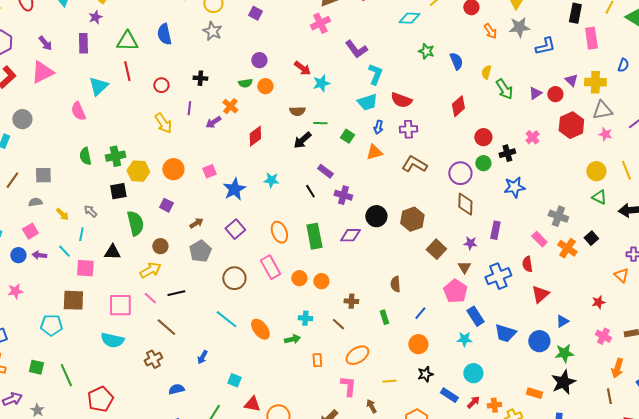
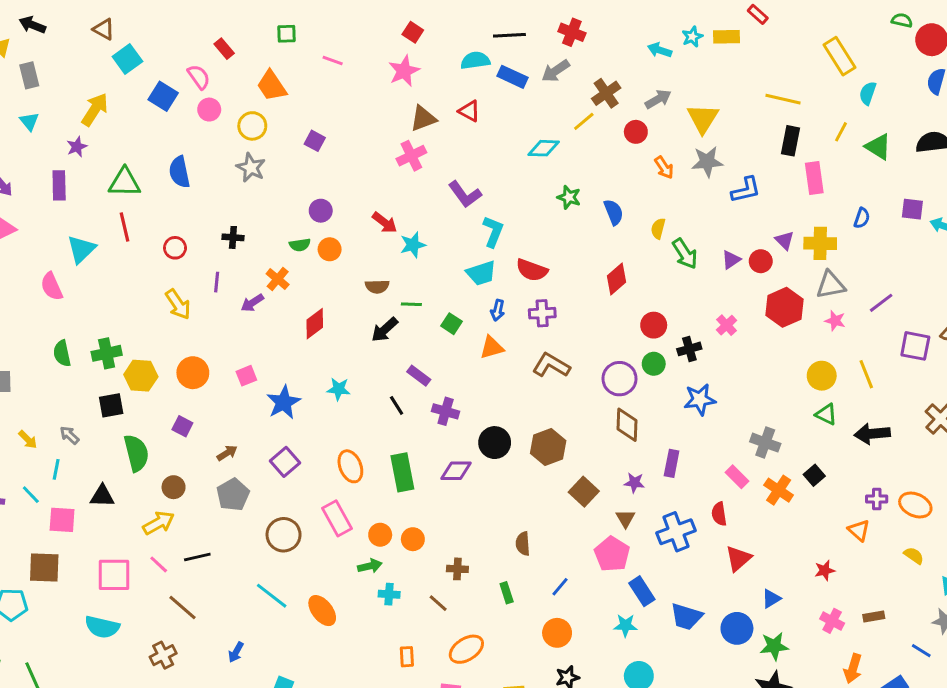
green arrow: (292, 339) -> (370, 566), moved

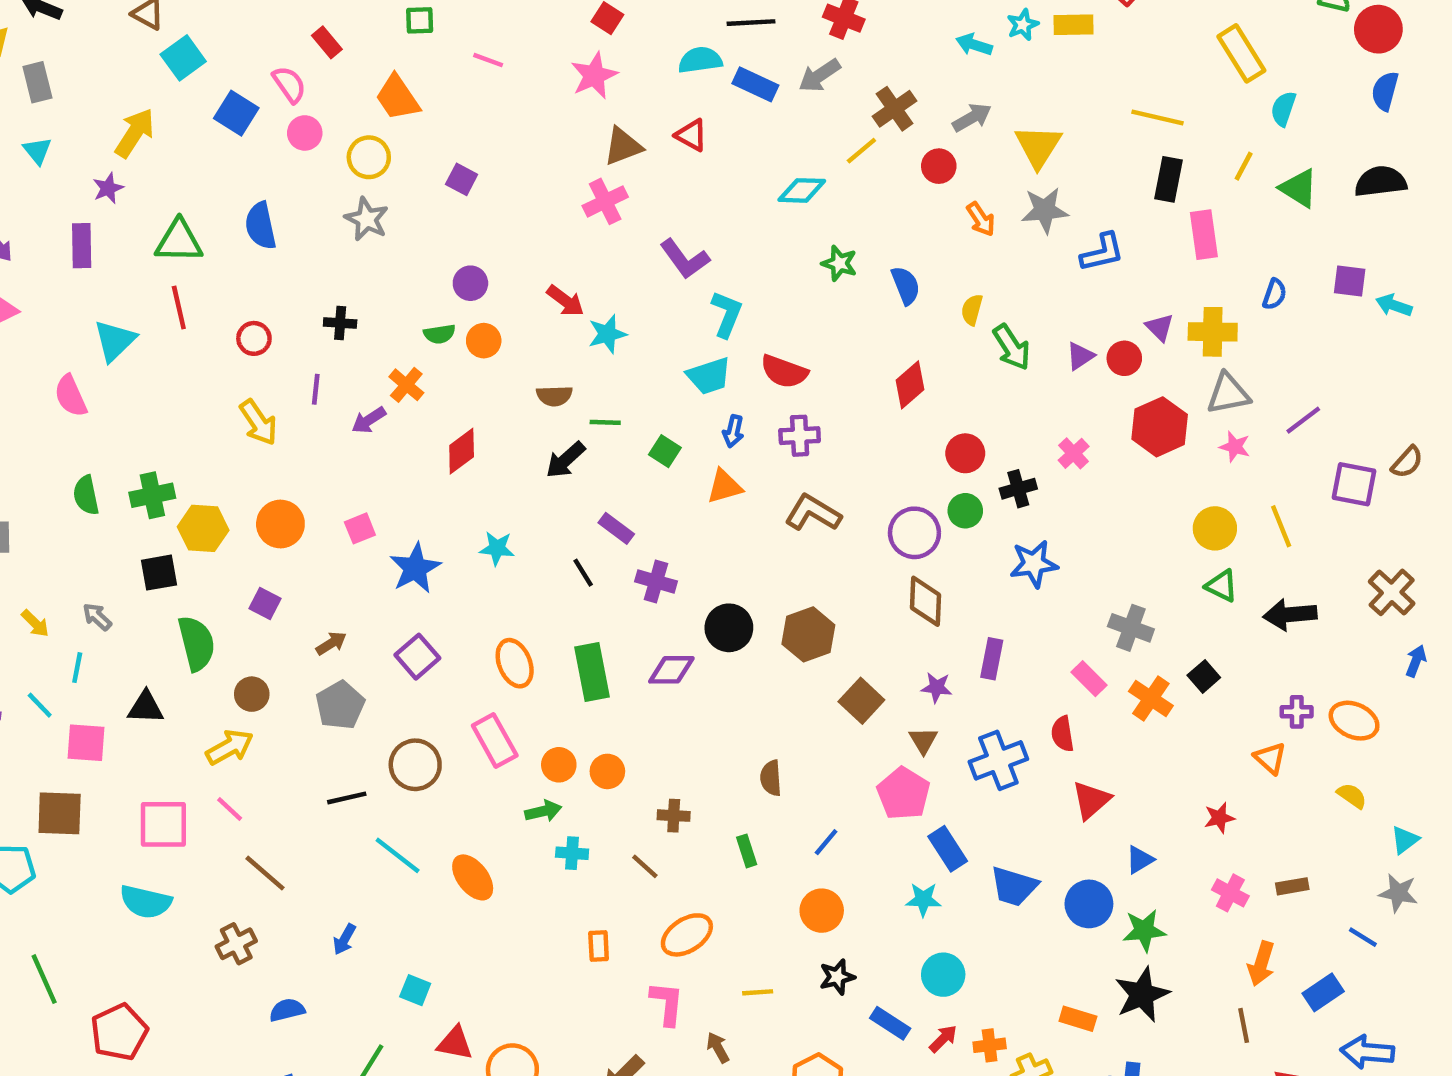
black line: (197, 557) -> (347, 798), moved

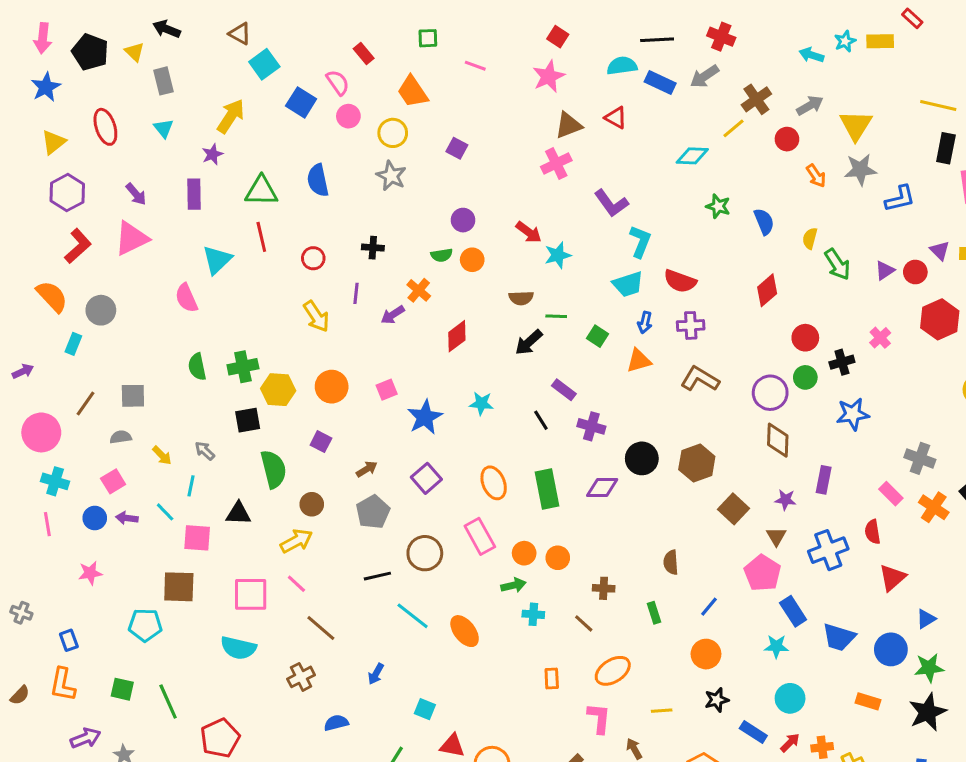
orange rectangle: (1078, 1019) -> (868, 701), moved

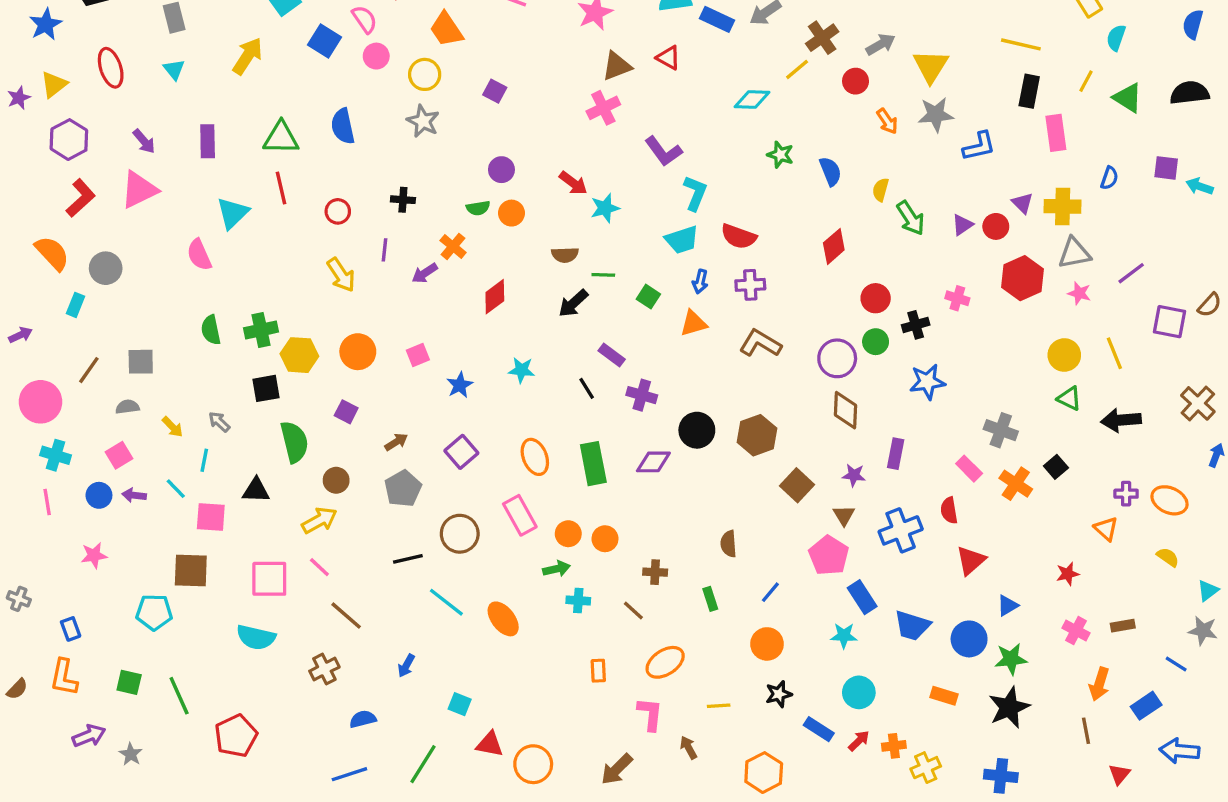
purple star: (212, 154) -> (19, 98), moved
pink cross: (880, 338) -> (957, 298), turned -30
blue star: (425, 417) -> (460, 385), size x0.7

